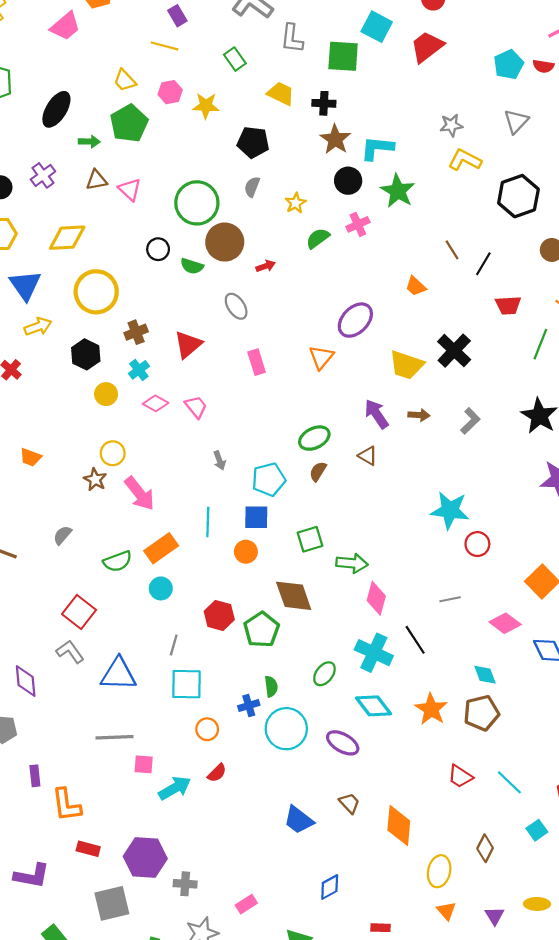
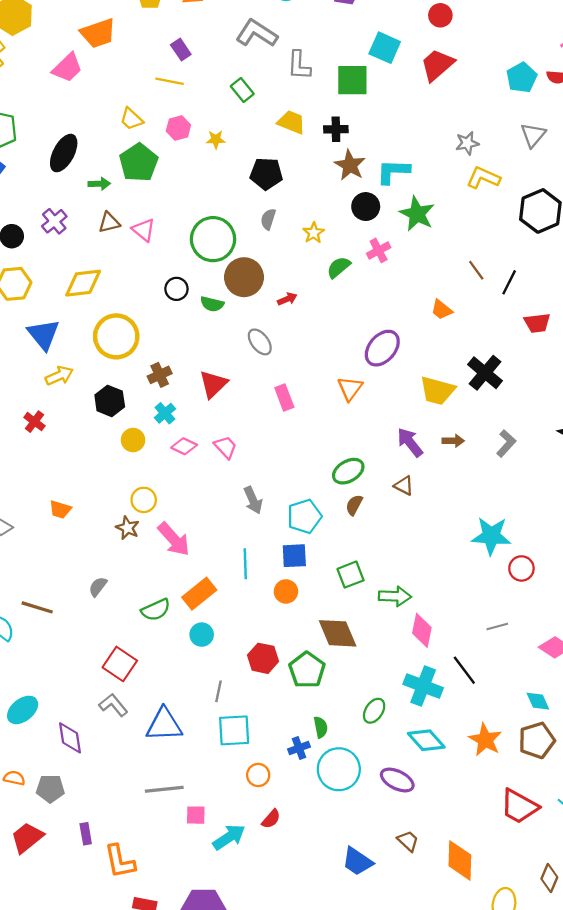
yellow star: (206, 106) -> (216, 139), size x0.7
gray arrow: (219, 460) -> (253, 500), size x1.4
red trapezoid: (460, 776) -> (519, 806), size x1.5

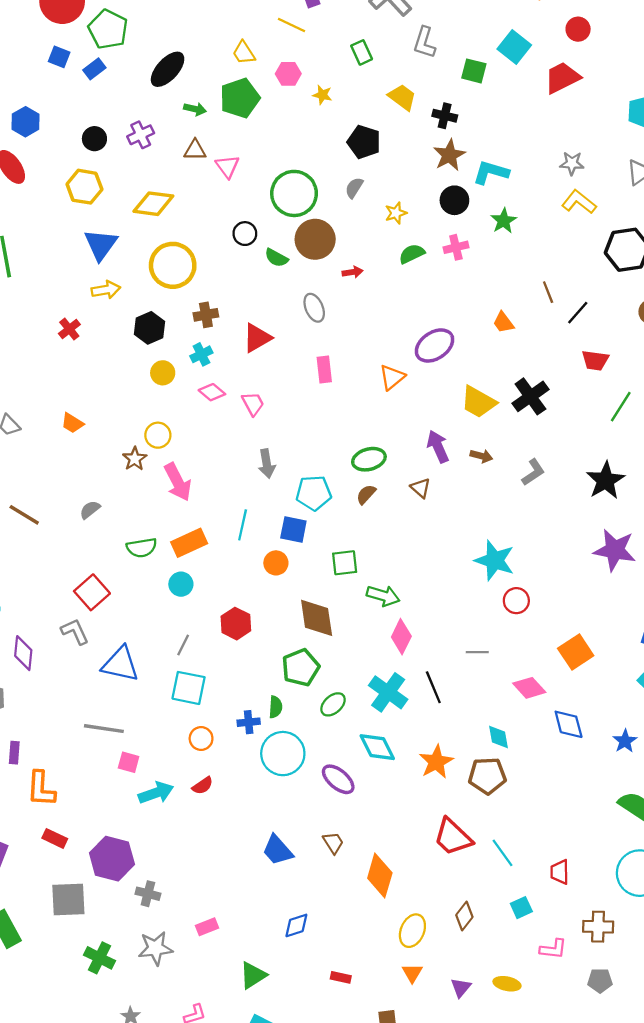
green square: (352, 80) -> (474, 71), size x0.7
green star: (417, 214) -> (504, 221), size x0.7
green pentagon: (307, 670) -> (301, 668), moved

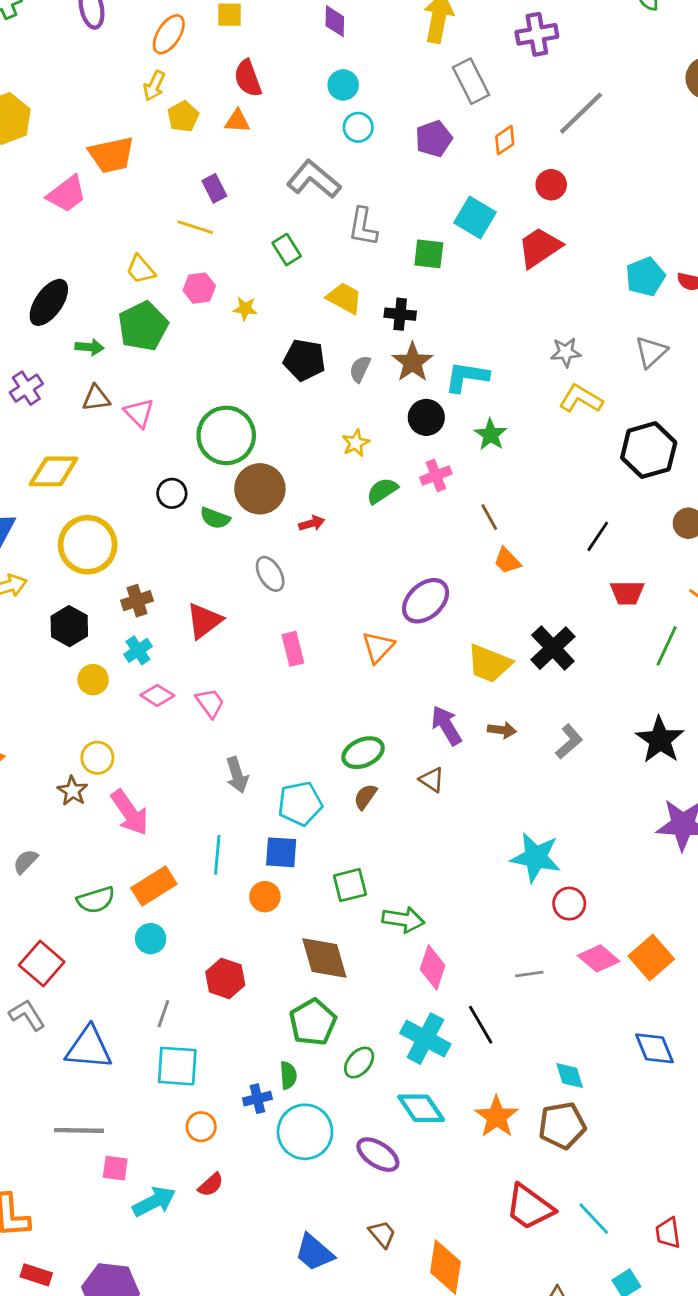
gray semicircle: (354, 188) -> (360, 369), moved
brown line: (548, 292) -> (489, 517), moved
pink diamond: (529, 688) -> (599, 958), moved

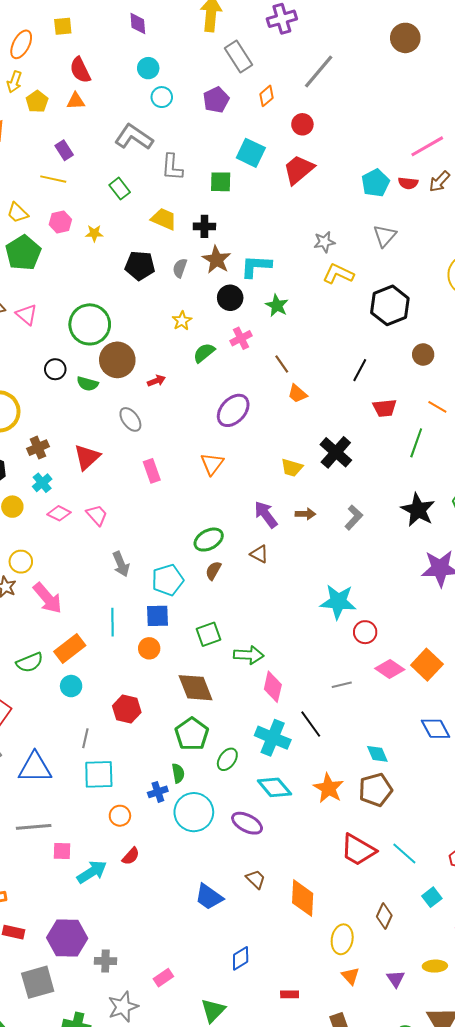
purple ellipse: (426, 601) -> (233, 410), moved
yellow trapezoid: (489, 663) -> (292, 468), size x0.7

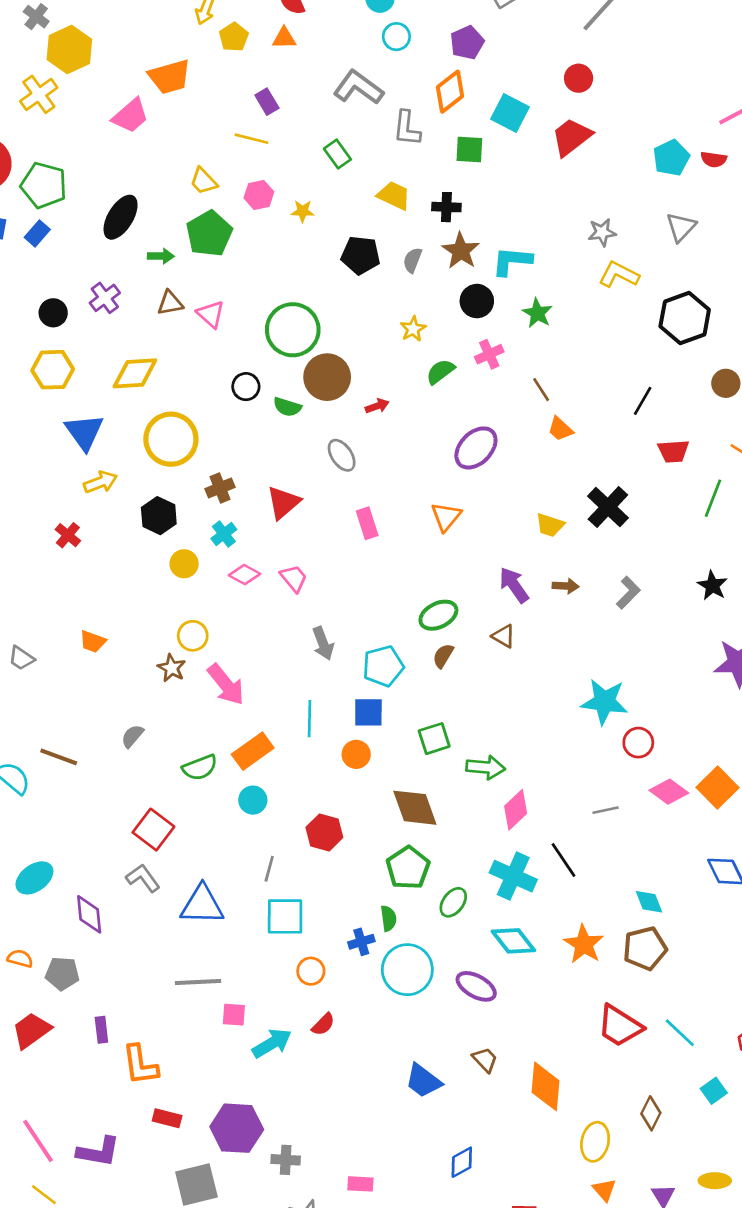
orange diamond: (267, 96) -> (450, 92), moved, size x1.5
black star: (418, 510) -> (712, 586), size x0.7
pink diamond: (273, 687) -> (516, 810), turned 32
pink rectangle: (163, 978) -> (360, 1184), turned 36

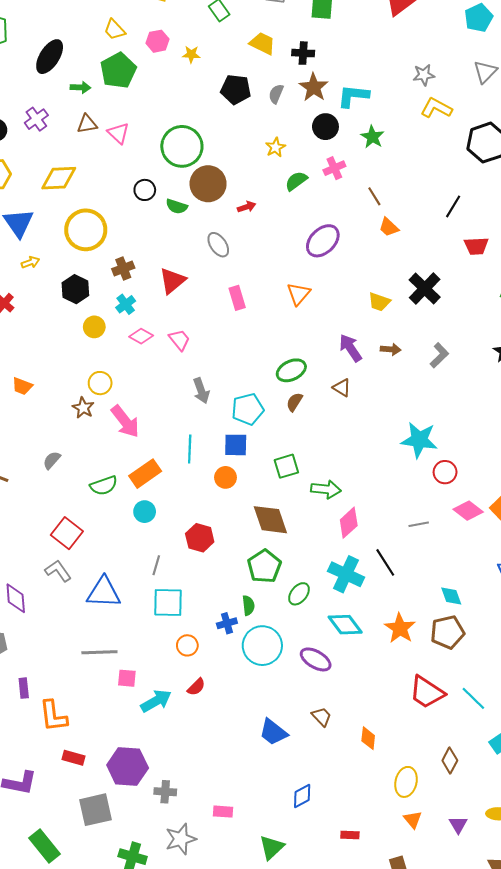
yellow arrow: (100, 482) -> (30, 262), size x0.7
orange diamond: (545, 1086) -> (368, 738), size x0.6

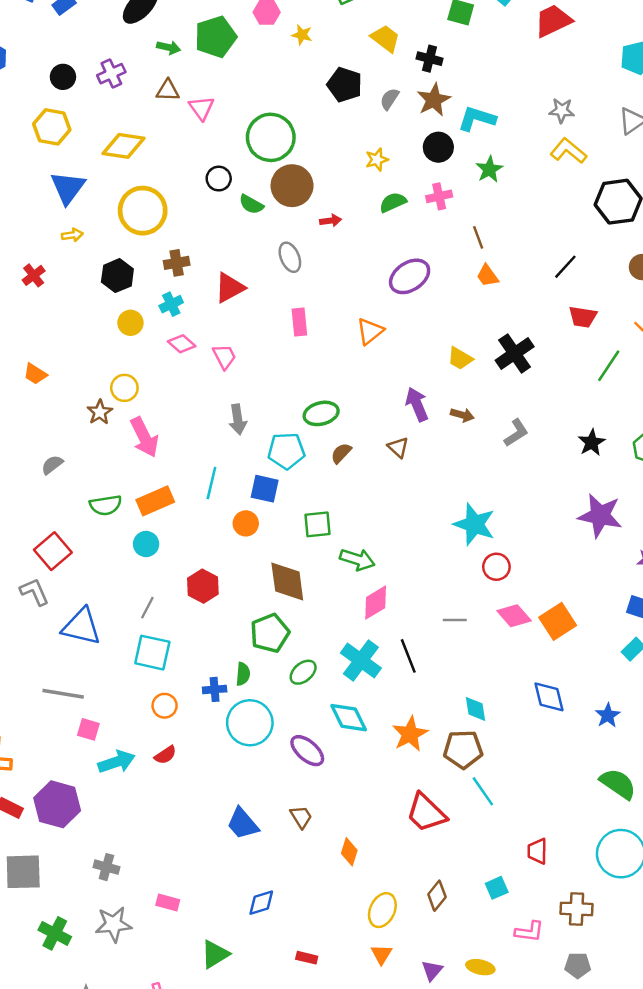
green ellipse: (291, 370) -> (321, 413), moved
cyan line: (473, 698) -> (483, 791), moved
purple hexagon: (128, 766) -> (57, 804), moved

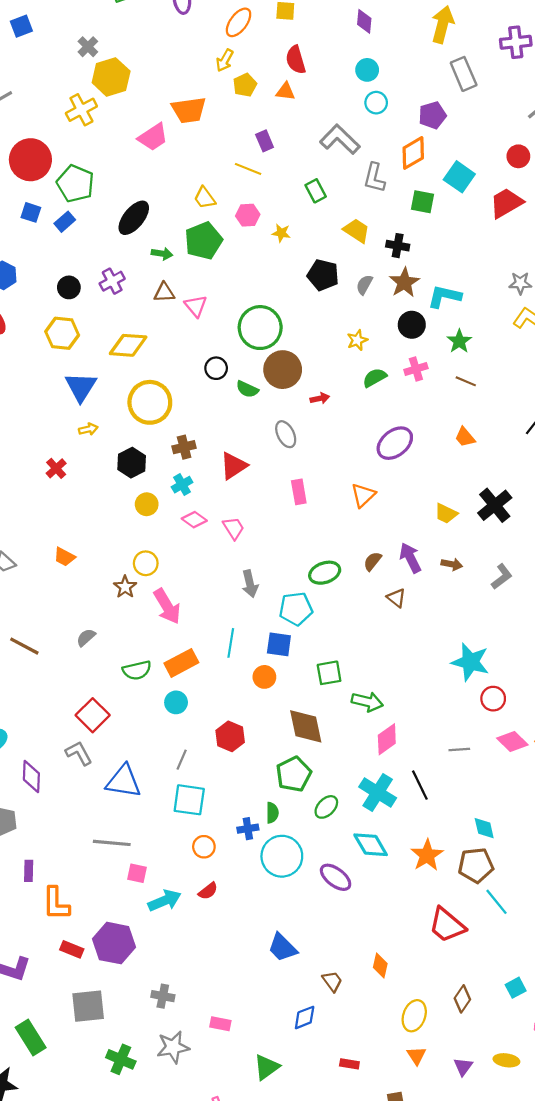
brown line: (478, 237) -> (466, 381), moved, turned -42
brown semicircle: (341, 453) -> (373, 561), moved
brown trapezoid: (301, 817) -> (332, 981), moved

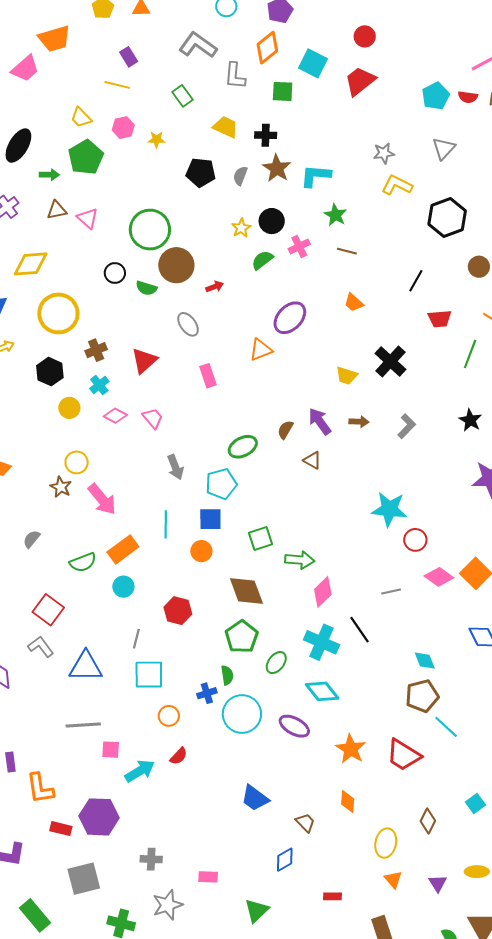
black circle: (412, 325) -> (272, 221), moved
orange triangle: (363, 495) -> (261, 350), moved, turned 30
orange star: (427, 855) -> (351, 749), moved

